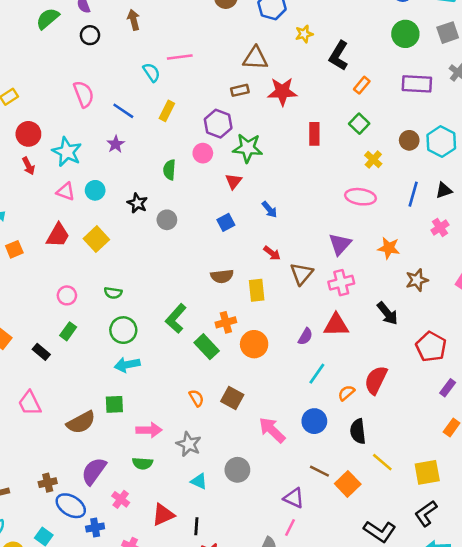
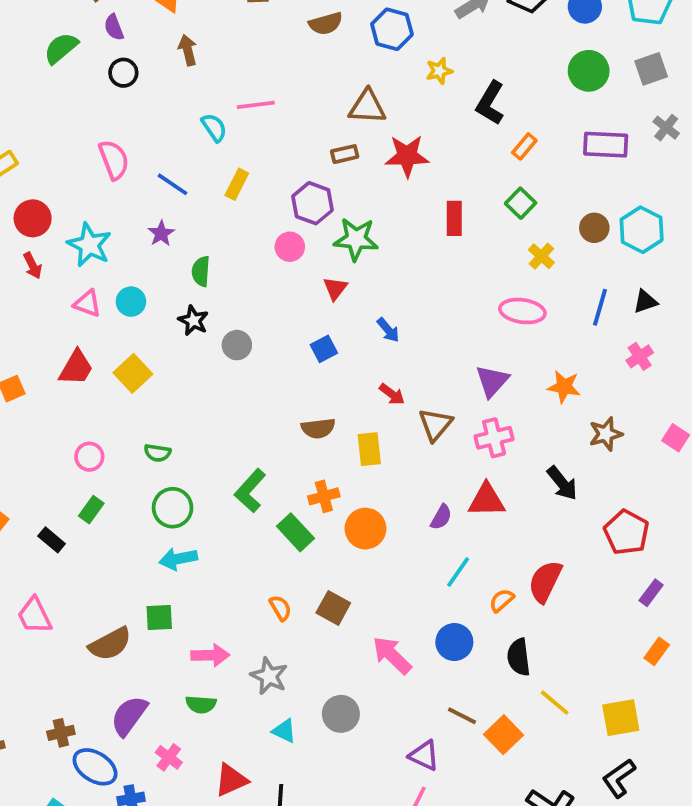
green semicircle: (169, 170) -> (201, 271), moved

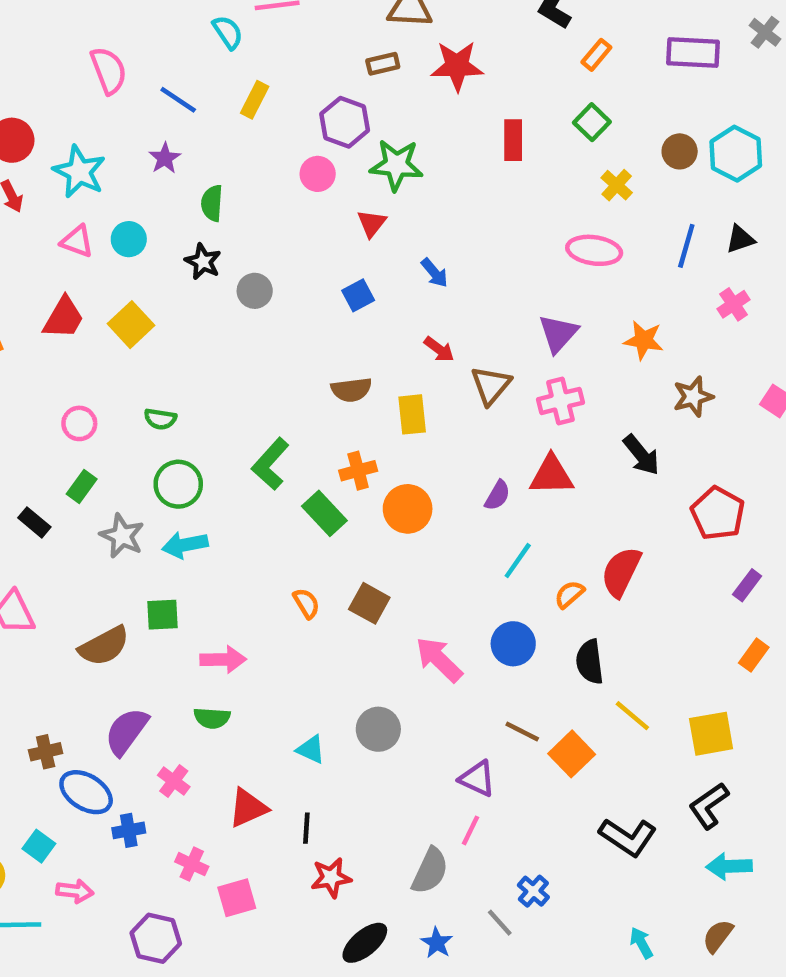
gray star: (269, 676) -> (122, 536), moved

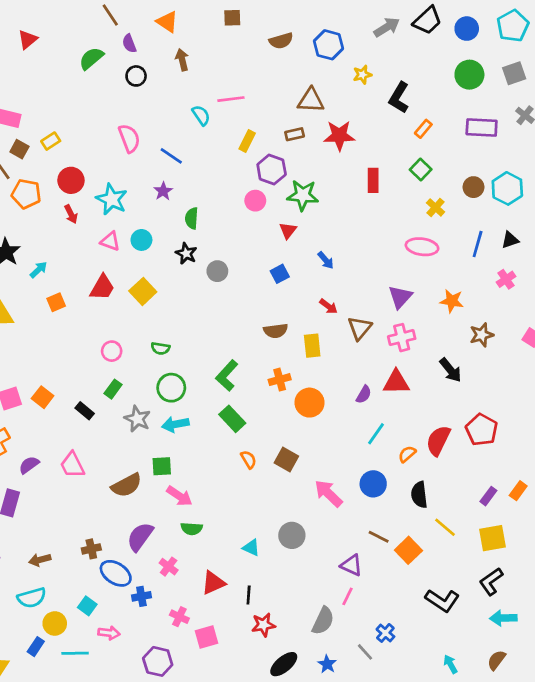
yellow rectangle: (255, 100) -> (247, 141), moved
green rectangle: (324, 513) -> (232, 419), moved
red pentagon: (718, 513) -> (482, 430), moved
purple rectangle: (747, 585) -> (488, 496), moved
pink arrow: (223, 660) -> (179, 496), moved, turned 35

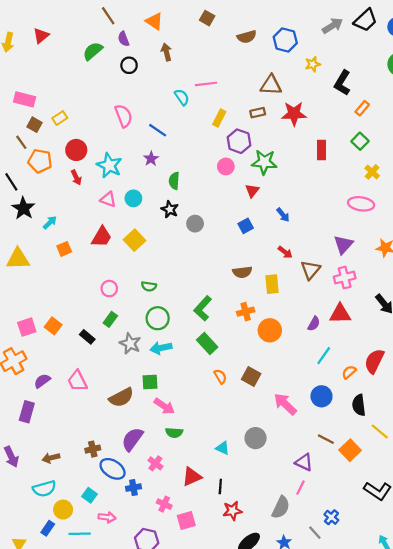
brown square: (232, 18) -> (207, 18), turned 32

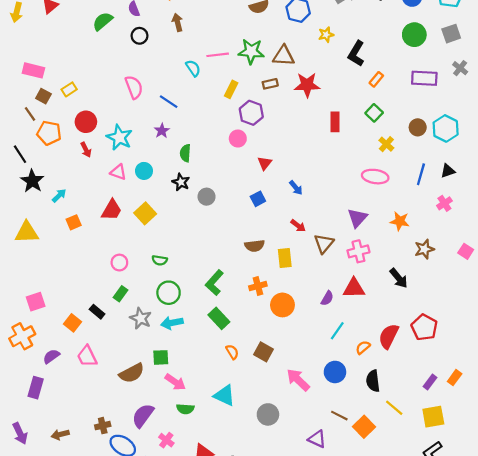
green star: (264, 162) -> (251, 51), moved
orange square: (53, 326) -> (72, 323), moved
cyan triangle: (223, 448) -> (224, 395), moved, size x1.5

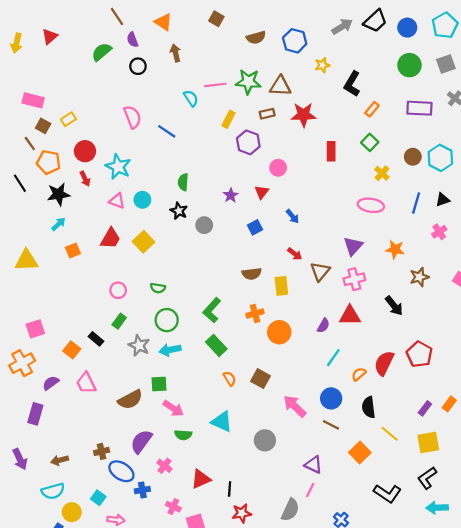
purple star: (162, 131) -> (231, 195), moved
pink circle: (238, 139) -> (278, 168), moved
black star: (32, 181) -> (58, 194), moved, turned 30
brown line: (339, 416) -> (331, 425), moved

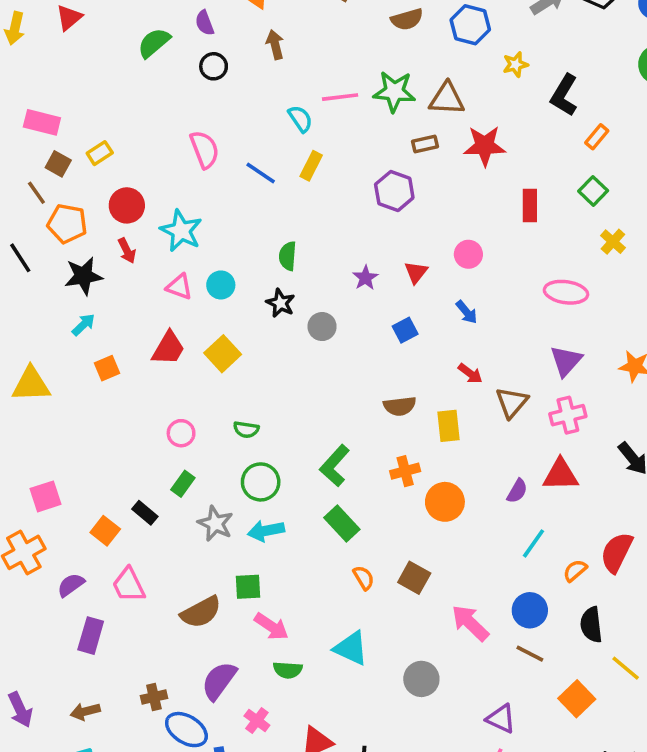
yellow rectangle: (228, 119) -> (311, 166), moved
pink circle: (278, 168) -> (468, 254), moved
pink ellipse: (371, 205) -> (566, 292), moved
purple rectangle: (35, 414) -> (91, 636), moved

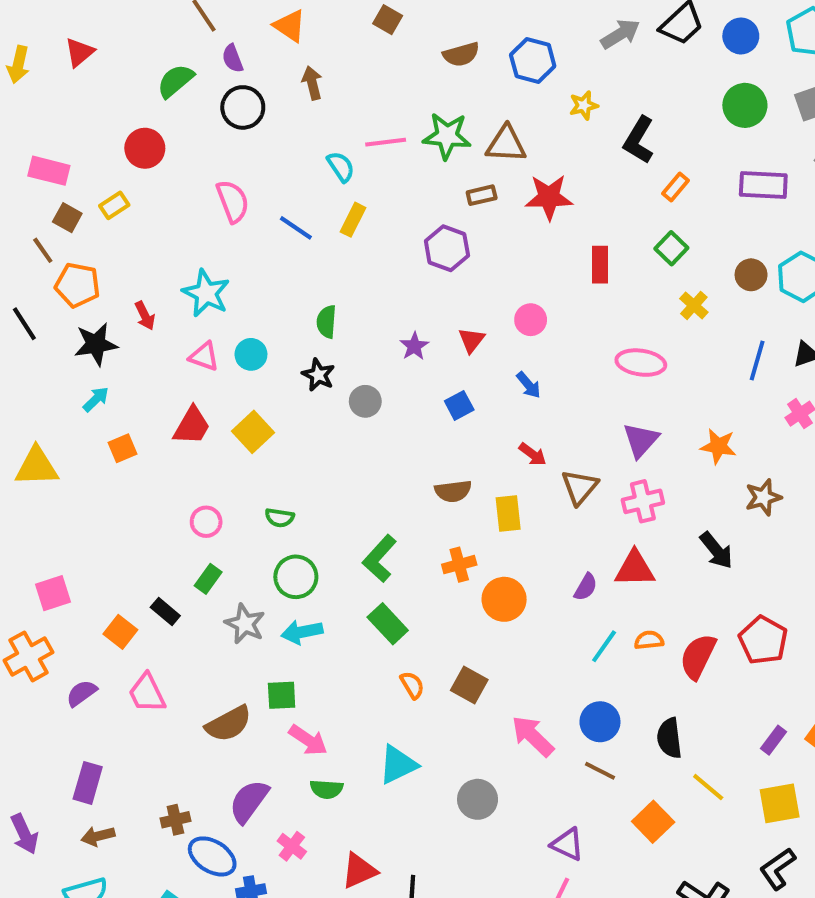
black circle: (214, 66) -> (243, 107), size x1.4
red circle: (127, 205) -> (145, 148), moved
orange semicircle: (575, 571) -> (649, 640), moved, turned 35
purple rectangle: (91, 636) -> (88, 783), moved
cyan triangle: (351, 648) -> (398, 765), turned -51

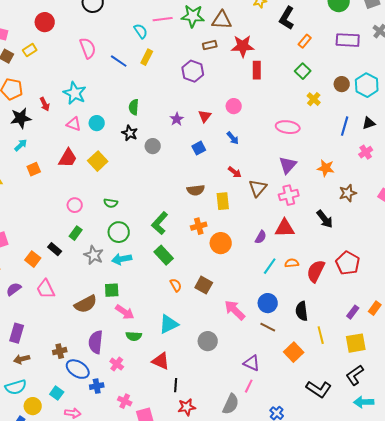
red rectangle: (600, 265) -> (257, 70), moved
yellow line: (708, 787) -> (321, 335), turned 36
purple semicircle: (249, 801) -> (96, 342), turned -30
red triangle: (359, 871) -> (161, 361), moved, turned 48

